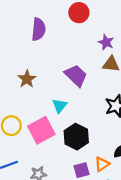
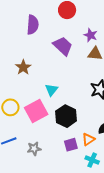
purple trapezoid: (76, 75) -> (63, 46), moved

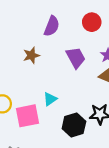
brown star: (23, 67) -> (31, 55), moved
black hexagon: (66, 116) -> (74, 125), moved

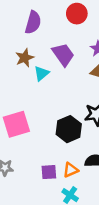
brown star: (31, 55) -> (25, 58), moved
cyan triangle: (50, 99) -> (41, 73), moved

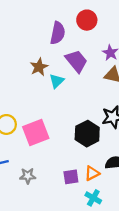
purple semicircle: (33, 22) -> (58, 33), moved

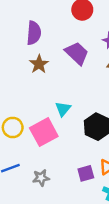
purple semicircle: (58, 33) -> (34, 33), moved
cyan triangle: (57, 81) -> (63, 109), moved

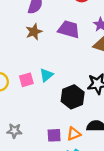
purple trapezoid: (77, 53) -> (69, 29), turned -40
pink square: (44, 132) -> (26, 80), moved, size x0.6

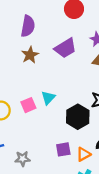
purple trapezoid: (69, 29) -> (65, 48), turned 140
purple square: (54, 135) -> (63, 149), moved

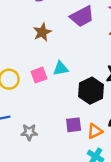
brown star: (30, 55) -> (42, 32), moved
cyan triangle: (48, 98) -> (61, 68), turned 32

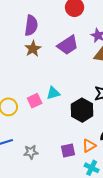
brown star: (42, 32) -> (33, 49), moved
purple square: (74, 125) -> (68, 150), moved

